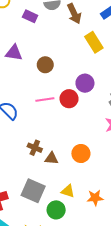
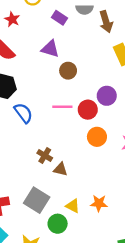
purple triangle: (14, 53) -> (50, 49), moved
orange circle: (81, 153) -> (97, 137), moved
orange star: (95, 198) -> (99, 203), moved

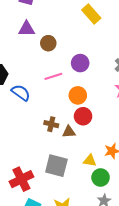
purple circle: (107, 96) -> (80, 63), moved
red circle: (88, 110) -> (83, 116), moved
orange circle: (97, 137) -> (78, 95), moved
green circle: (58, 224) -> (101, 177), moved

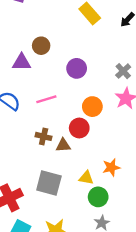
purple triangle: (27, 29) -> (22, 62), moved
pink line: (53, 76) -> (46, 99), moved
orange circle: (78, 95) -> (92, 107), moved

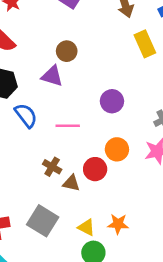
brown circle: (41, 46) -> (67, 51), moved

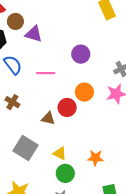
brown circle: (67, 51) -> (15, 21), moved
brown cross: (52, 167) -> (12, 102), moved
orange star: (118, 224) -> (95, 158), moved

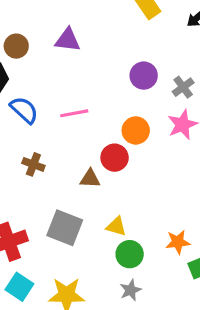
purple triangle: (34, 34) -> (68, 40), moved
purple circle: (81, 54) -> (144, 76), moved
orange star: (95, 158) -> (178, 242), moved

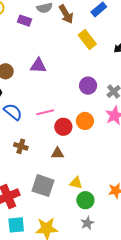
red circle: (115, 158) -> (63, 127), moved
cyan square: (19, 287) -> (16, 225), turned -36

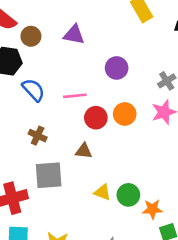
purple circle: (88, 86) -> (117, 68), moved
gray square: (43, 186) -> (49, 175), moved, turned -30
green circle: (85, 200) -> (128, 195), moved

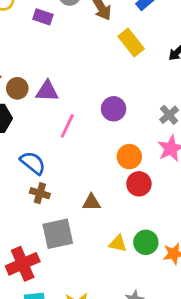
purple triangle: (74, 35) -> (47, 91), moved
blue semicircle: (33, 90) -> (33, 163), moved
pink line: (75, 96) -> (67, 126), moved, turned -50
red circle: (96, 118) -> (139, 184), moved

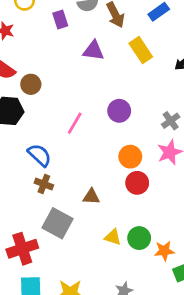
purple rectangle: (43, 17) -> (60, 20), turned 48
purple triangle: (47, 91) -> (93, 51), moved
gray square: (58, 234) -> (57, 223), turned 36

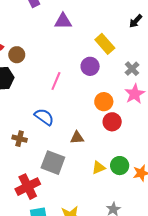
yellow rectangle: (141, 50) -> (105, 44), moved
blue semicircle: (40, 155) -> (44, 117), moved
brown cross: (44, 184) -> (20, 139), moved
yellow triangle: (113, 237) -> (99, 168), turned -32

